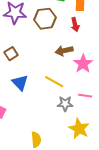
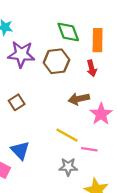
blue triangle: (20, 83) -> (20, 150), moved
pink line: (85, 96) -> (89, 149), moved
gray star: (65, 104) -> (68, 167), moved

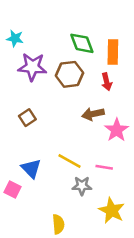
yellow line: (67, 135) -> (69, 161), moved

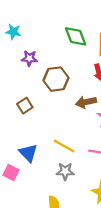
purple star: (32, 67) -> (29, 58), size x0.6
brown hexagon: (69, 74) -> (56, 79), moved
gray star: (82, 186) -> (65, 171), moved

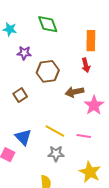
green diamond: (76, 36) -> (48, 24), moved

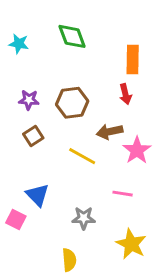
purple star: (24, 53) -> (29, 100), moved
yellow line: (55, 131) -> (82, 156), moved

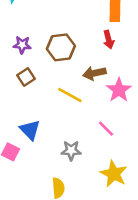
pink line: (123, 194) -> (106, 129), turned 36

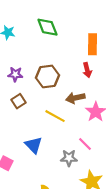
blue triangle: (30, 130) -> (34, 145), moved
gray star: (71, 151) -> (69, 158), moved

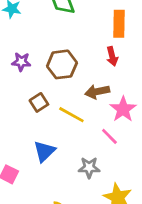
brown square: (19, 101) -> (39, 102), moved
pink line: (85, 144) -> (109, 136), moved
blue triangle: (34, 145) -> (44, 151), turned 30

